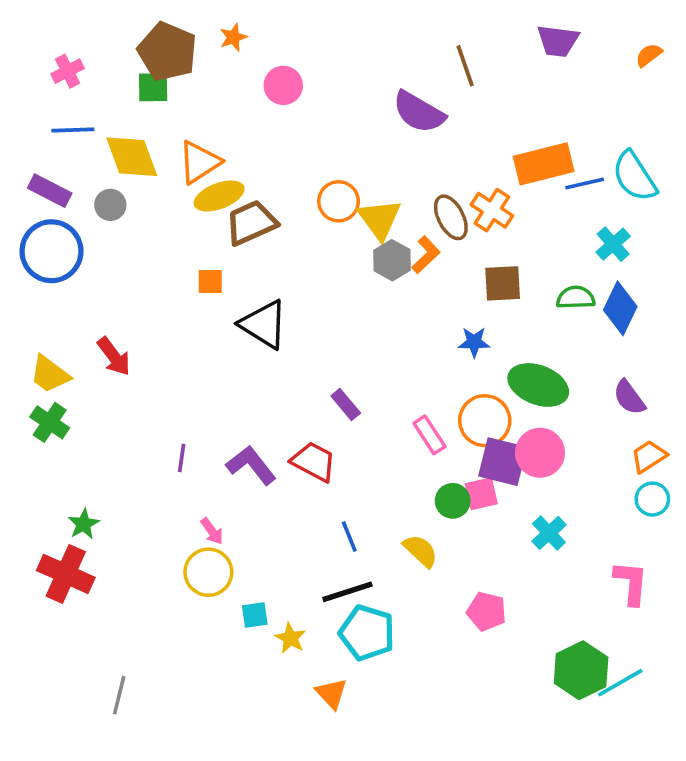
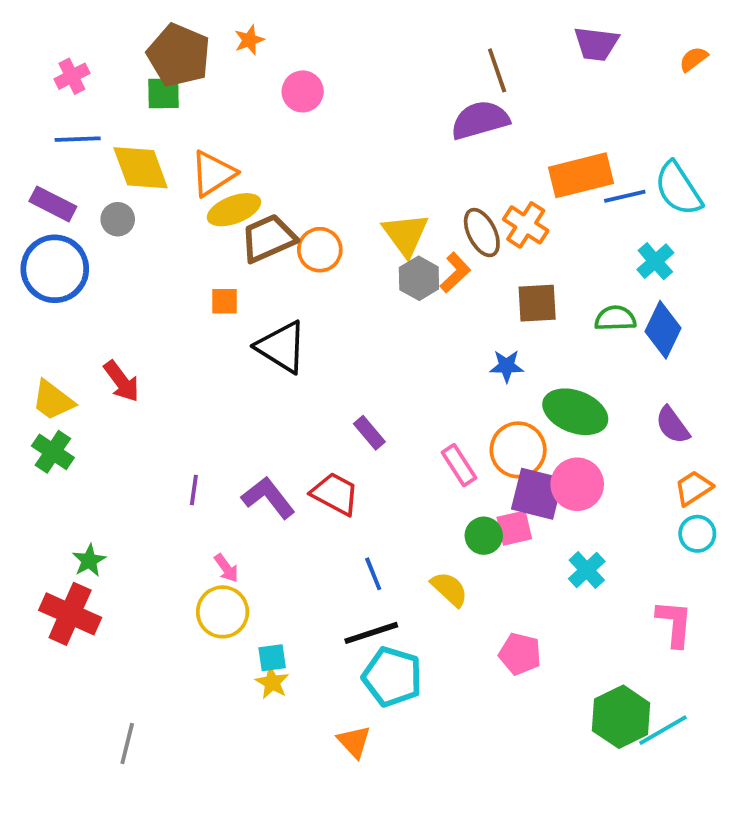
purple semicircle: (419, 112) -> (480, 120), moved, turned 134
orange circle: (339, 201) -> (320, 250), moved
yellow star: (290, 638) -> (272, 683), moved

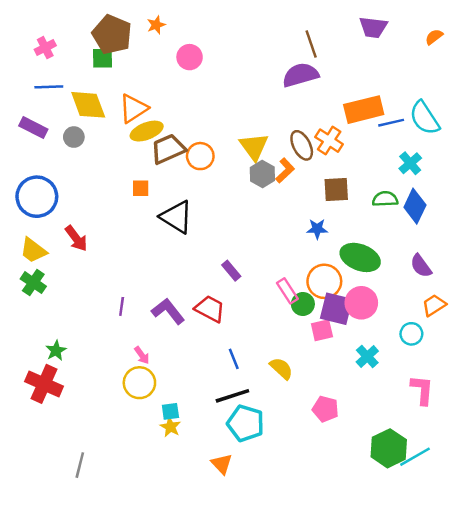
blue circle: (55, 269) -> (37, 197), moved
cyan circle: (697, 534) -> (411, 334), moved
green circle: (484, 536) -> (303, 304), moved

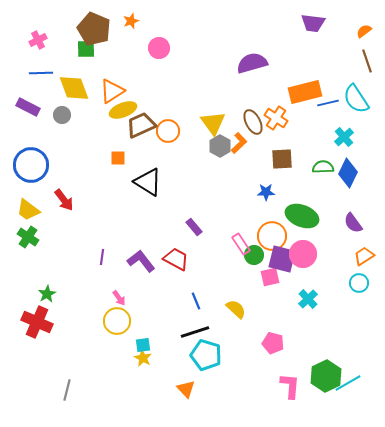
brown line: (311, 44) -> (367, 61), moved
cyan circle: (411, 334) -> (359, 283), moved
pink L-shape: (422, 390) -> (290, 386), moved

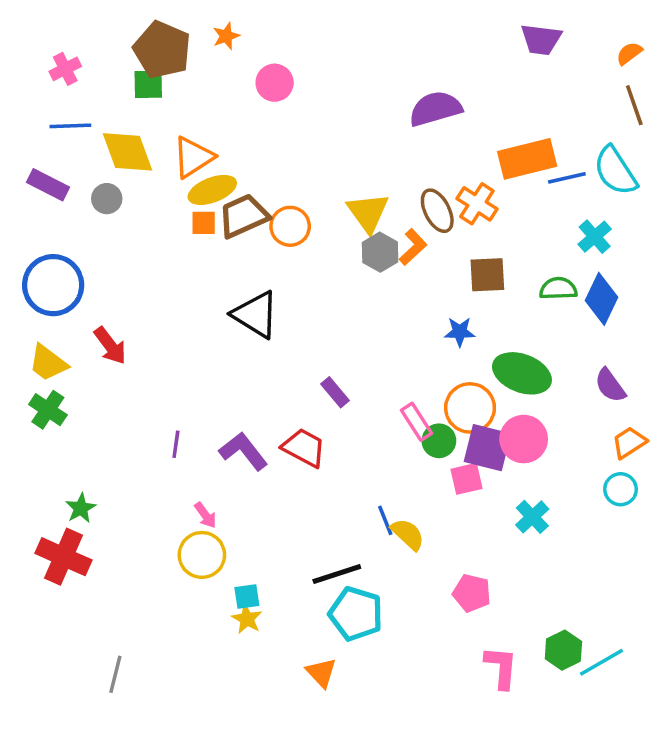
orange square: (118, 158) -> (204, 223), moved
blue line: (196, 301) -> (385, 520), moved
green hexagon: (326, 376) -> (563, 650), size x0.7

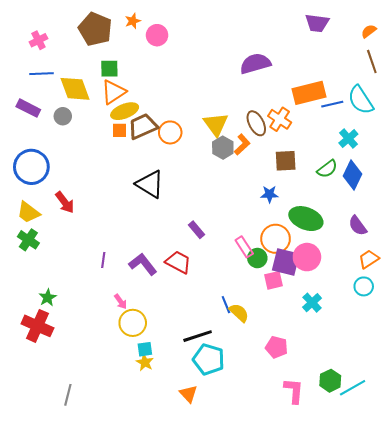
pink circle: (275, 83) -> (157, 35), moved
green square: (148, 84) -> (109, 69), moved
green semicircle: (558, 289) -> (327, 169), turned 145
yellow circle: (202, 555) -> (133, 323), moved

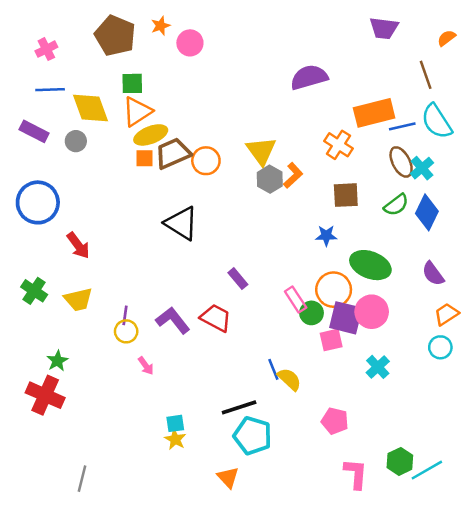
brown line: (372, 62) -> (426, 75), moved
brown ellipse: (256, 123) -> (401, 162), moved
yellow trapezoid: (28, 212) -> (78, 299), moved, turned -50
yellow circle: (133, 323) -> (126, 331), moved, size x0.7

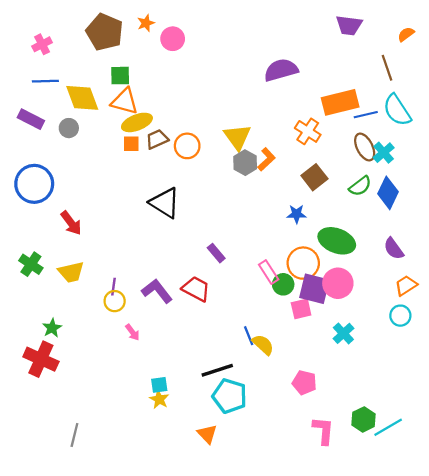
orange triangle: (137, 112) -> (125, 101), turned 48
brown trapezoid: (173, 153) -> (157, 139), size x0.7
brown square: (346, 195) -> (314, 177), turned -35

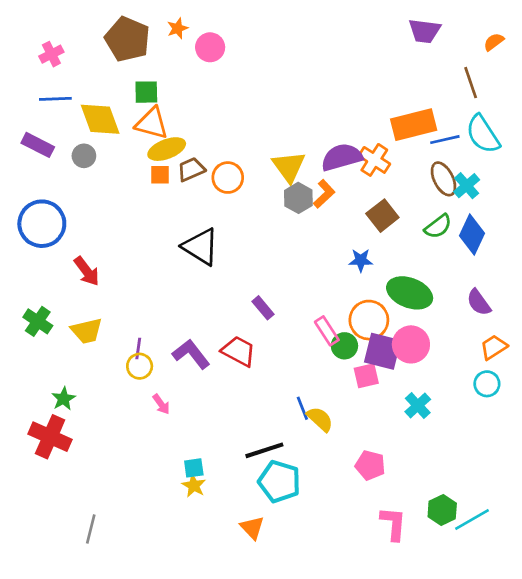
purple semicircle: (281, 70) -> (342, 157), moved

